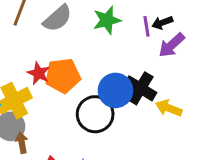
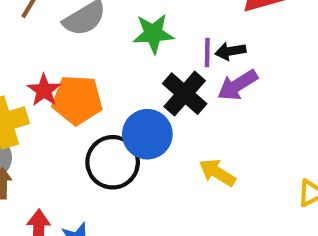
black cross: (141, 88) -> (185, 94), moved

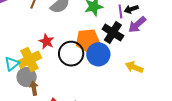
orange pentagon: (77, 100) -> (88, 41), moved
black circle: (113, 162) -> (71, 54), moved

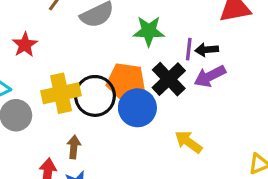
red star: (46, 41) -> (25, 45), moved
yellow cross: (30, 60) -> (61, 93), moved
brown arrow: (34, 88) -> (74, 147), moved

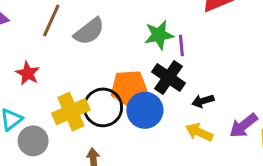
green star: (149, 31) -> (159, 35), moved
black arrow: (207, 50) -> (203, 101), moved
purple arrow: (210, 76) -> (243, 125), moved

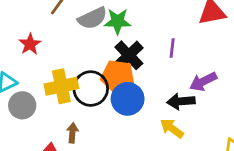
green star: (159, 35) -> (118, 21), moved
black cross: (169, 77) -> (129, 55), moved
black arrow: (203, 101) -> (181, 101), size x1.4
purple arrow: (243, 125) -> (203, 82), moved

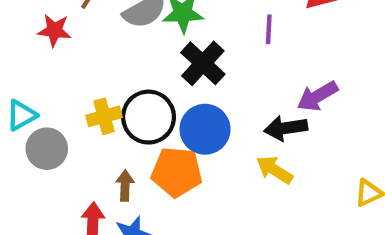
red star: (30, 44) -> (54, 30), moved, turned -30
purple line: (172, 48) -> (269, 29), moved
orange pentagon: (118, 76) -> (177, 172), moved
yellow cross: (61, 86) -> (104, 116), size x0.7

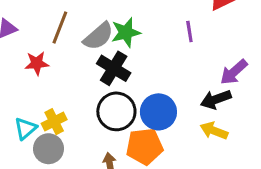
black cross: (203, 63) -> (114, 68), moved
yellow cross: (104, 116) -> (54, 122), moved

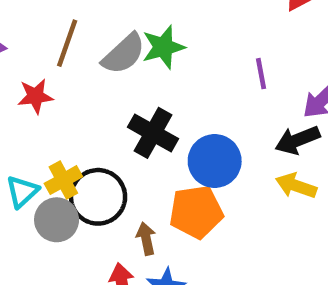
purple line: (189, 32) -> (261, 74), moved
black cross: (114, 68) -> (153, 133), moved
black circle: (116, 111) -> (98, 197), moved

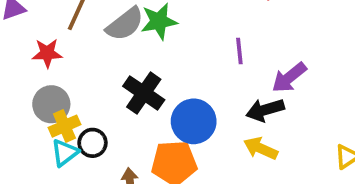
cyan triangle: (22, 192) -> (65, 153), moved
black circle: (98, 197) -> (93, 143), size x0.6
gray circle: (57, 220) -> (51, 104), moved

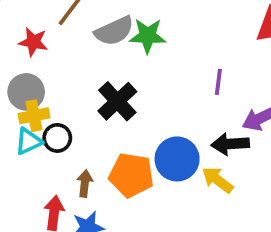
blue circle: (194, 121) -> (177, 159), moved

